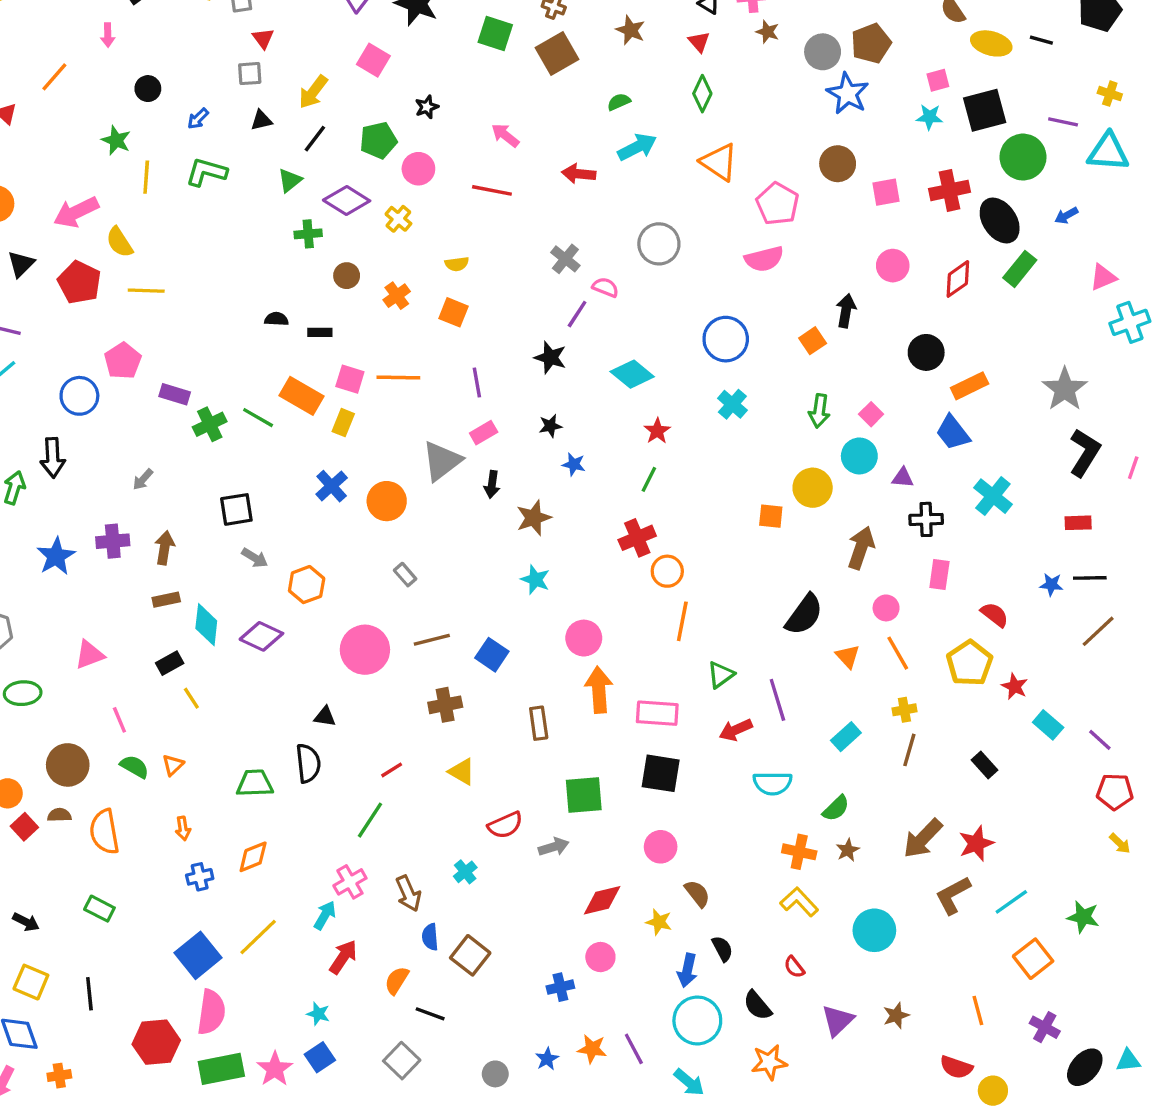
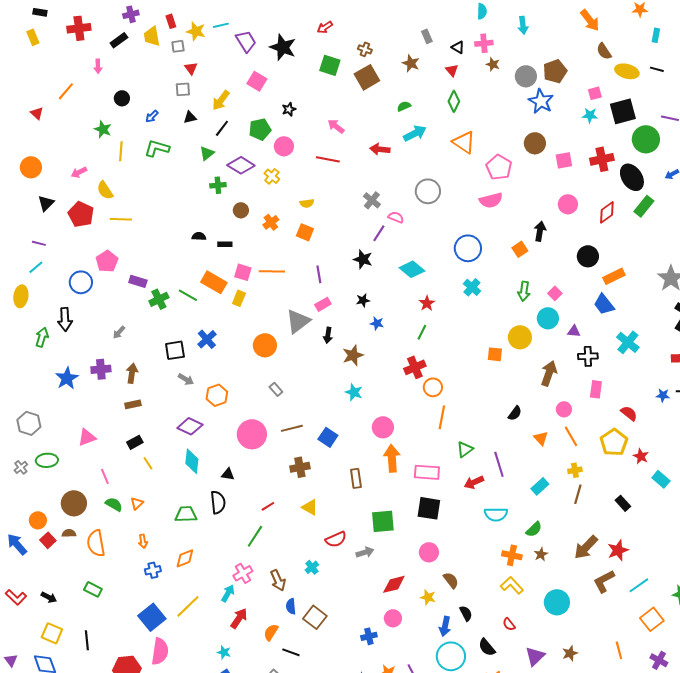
pink arrow: (76, 212) -> (79, 172), size x0.6
blue cross: (332, 486) -> (207, 339), moved
black semicircle: (804, 615) -> (515, 413), size x0.6
cyan diamond: (206, 625) -> (192, 461), moved

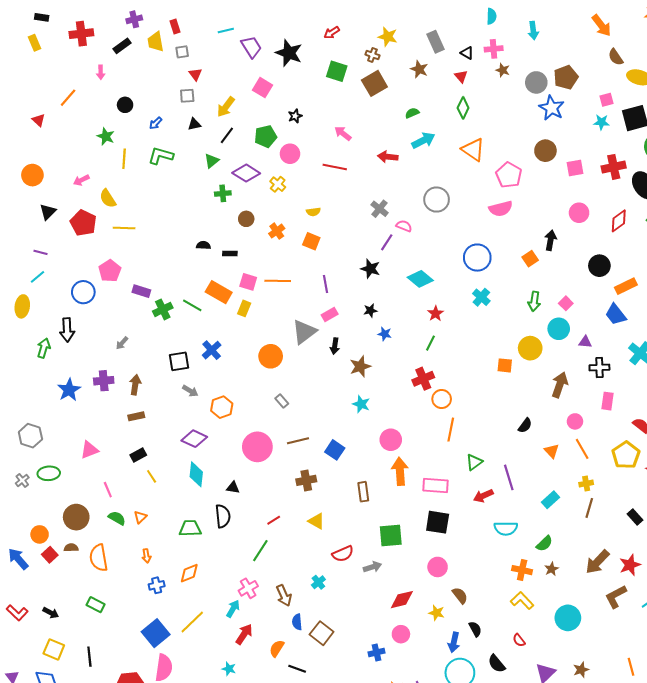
yellow star: (196, 31) -> (388, 37), moved
gray rectangle: (427, 36) -> (436, 42), size x1.5

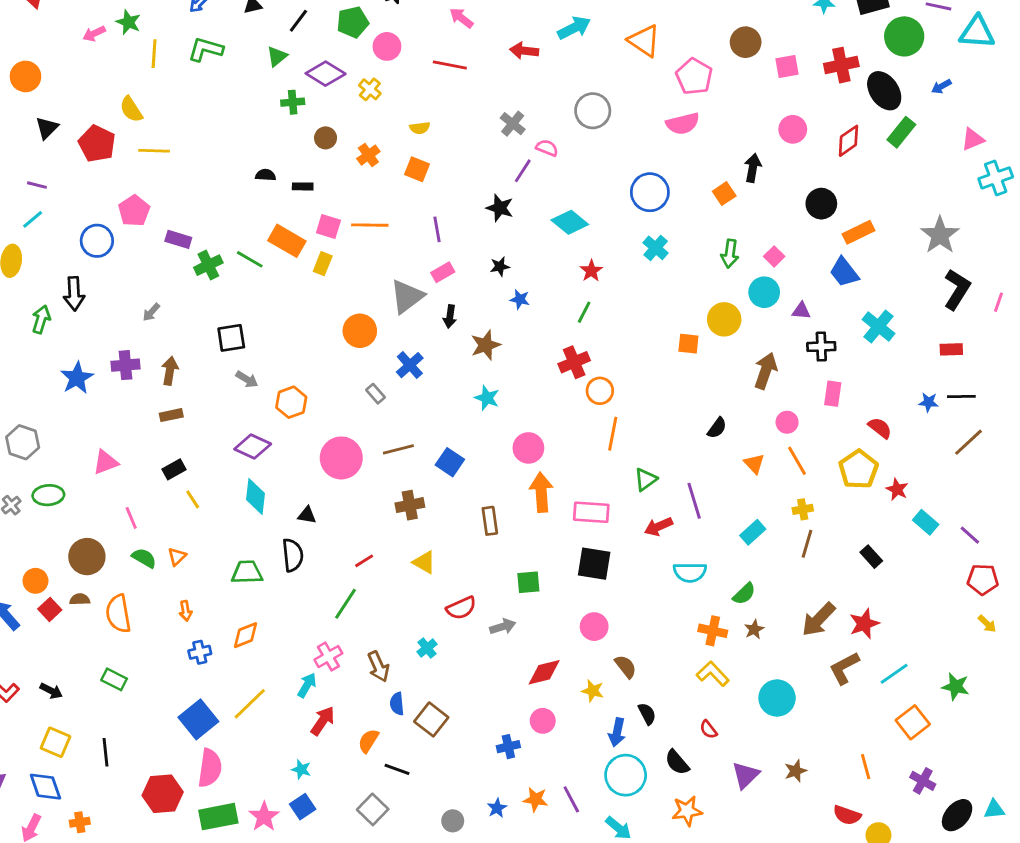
pink arrow: (81, 180) -> (94, 34), moved
blue cross: (212, 350) -> (410, 365), moved
green square: (391, 535) -> (528, 582), size x0.7

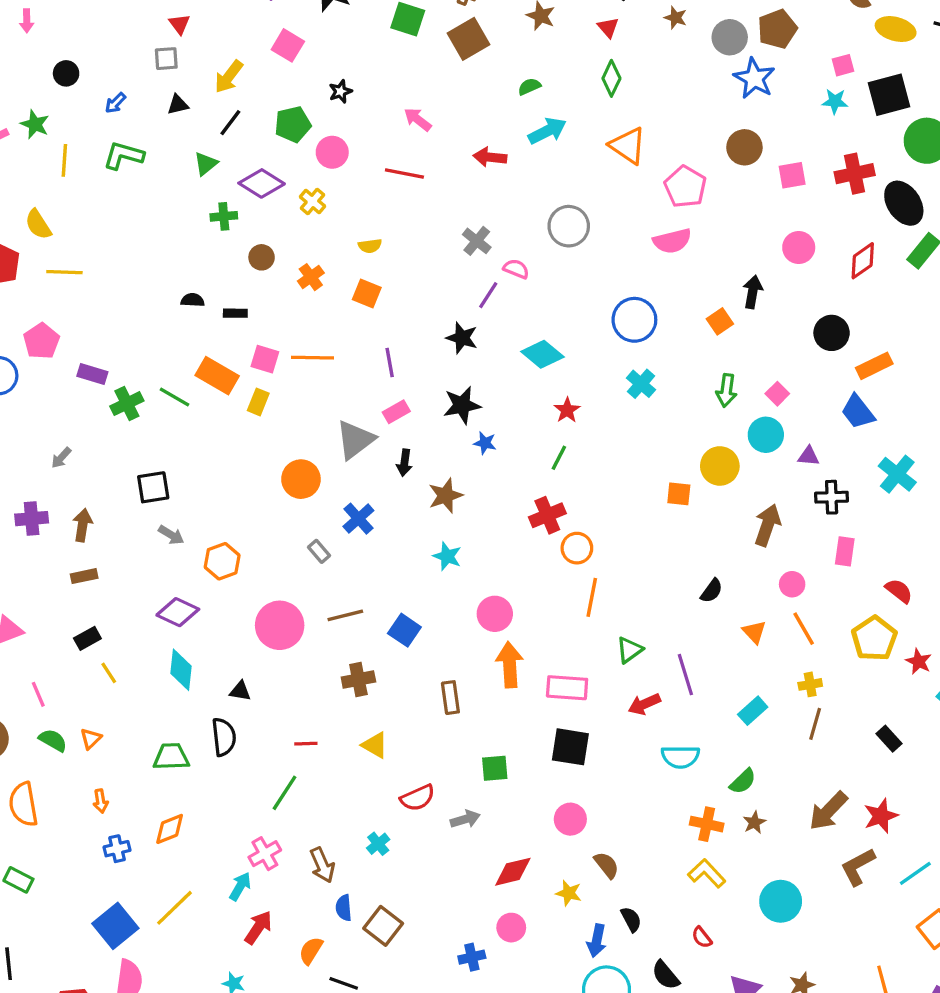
black star: (500, 266) -> (462, 405), size x1.6
red line: (364, 561) -> (306, 744), turned 30

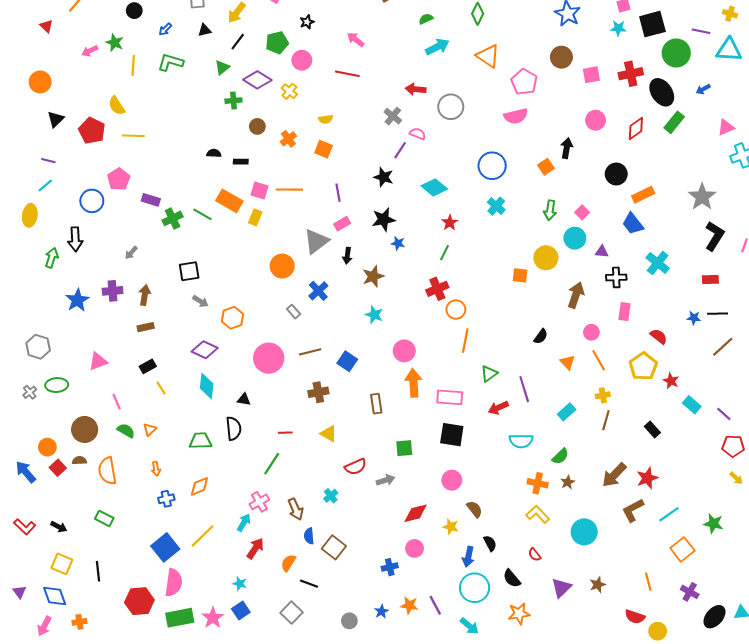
red arrow: (490, 157) -> (416, 89), moved

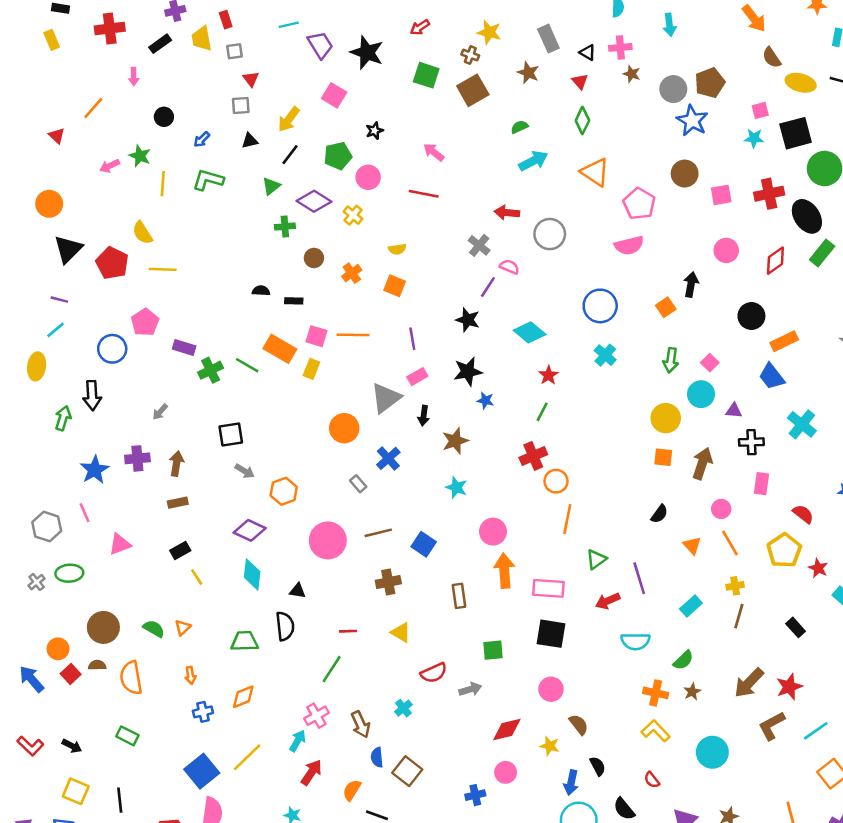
black triangle: (56, 119) -> (68, 249), size x1.4
orange square: (520, 275) -> (663, 457), moved
pink line: (117, 402) -> (84, 513), moved

